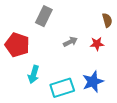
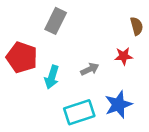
gray arrow: (70, 42) -> (90, 69), moved
cyan arrow: (34, 74) -> (52, 77), moved

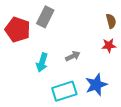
red star: (124, 56) -> (109, 45), moved
red pentagon: (22, 57) -> (18, 30), moved

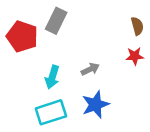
blue star: (96, 85) -> (95, 104), moved
cyan rectangle: (64, 91) -> (51, 112), moved

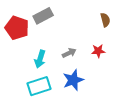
gray rectangle: (56, 21) -> (43, 16), turned 36
red star: (135, 56) -> (98, 51), moved

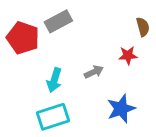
red star: (98, 51) -> (128, 55), moved
blue star: (73, 80) -> (121, 109), moved

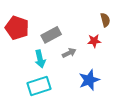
gray rectangle: (58, 21) -> (51, 35), moved
cyan arrow: (54, 80) -> (40, 59), turned -30

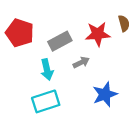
red star: (94, 41) -> (98, 34), moved, size x1.5

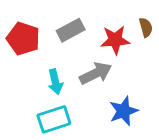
gray rectangle: (60, 41) -> (71, 30), moved
gray arrow: (81, 62) -> (96, 73), size x1.6

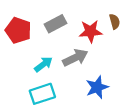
cyan arrow: (55, 82) -> (43, 64), turned -114

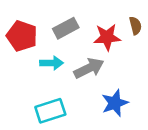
cyan arrow: (43, 64) -> (52, 63), moved, turned 36

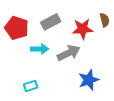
cyan rectangle: (50, 111) -> (31, 86), moved, size x0.6

